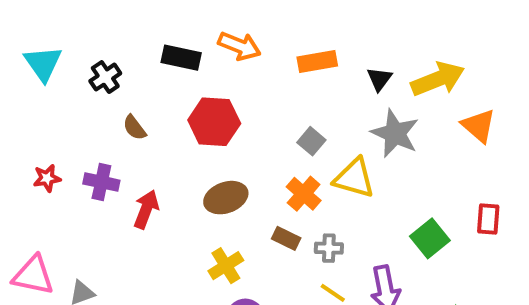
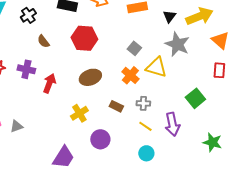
red rectangle: (488, 219) -> (219, 70), moved
brown rectangle: (286, 238) -> (116, 106), moved
yellow cross: (226, 266) -> (79, 113), moved

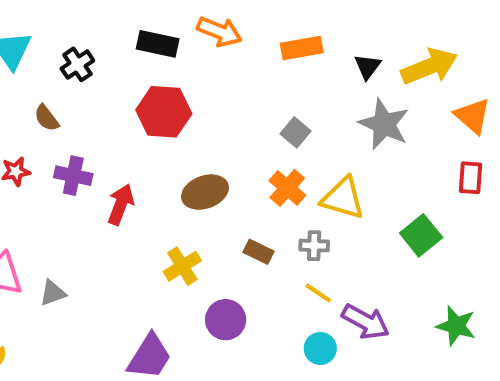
red hexagon: (84, 38) -> (164, 112), moved
brown semicircle: (43, 41) -> (47, 118), moved
yellow triangle: (156, 67) -> (343, 198), moved
purple arrow: (172, 124) -> (366, 322), moved, turned -50

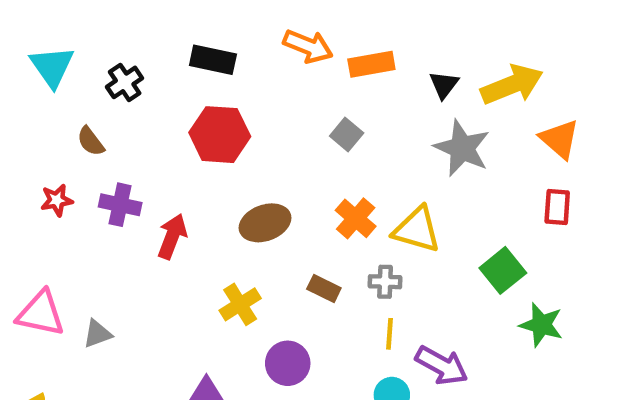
orange arrow: (219, 32) -> (308, 46), moved
gray square: (296, 132) -> (347, 135), moved
yellow line: (318, 293) -> (390, 334), turned 60
green star: (456, 326) -> (541, 325), moved

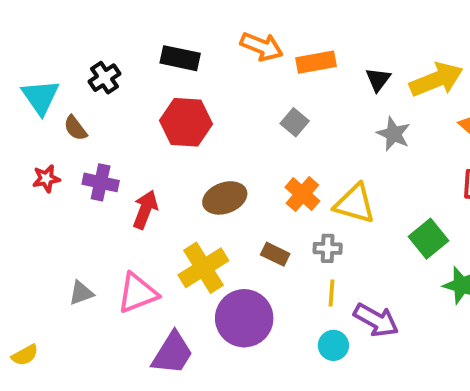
cyan triangle: (52, 67) -> (40, 97), moved
gray star: (462, 148) -> (394, 134), size x0.7
yellow cross: (240, 304) -> (203, 268), size x1.4
pink triangle: (41, 313) -> (137, 293), moved, turned -33
purple circle: (288, 363) -> (244, 318), size x1.5

